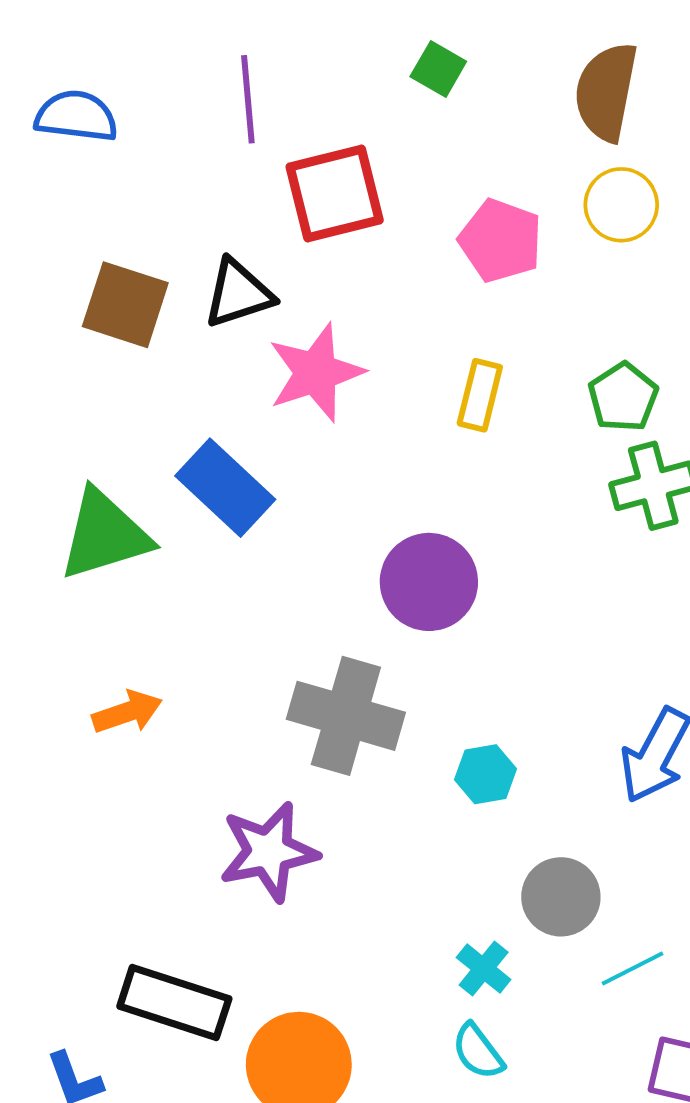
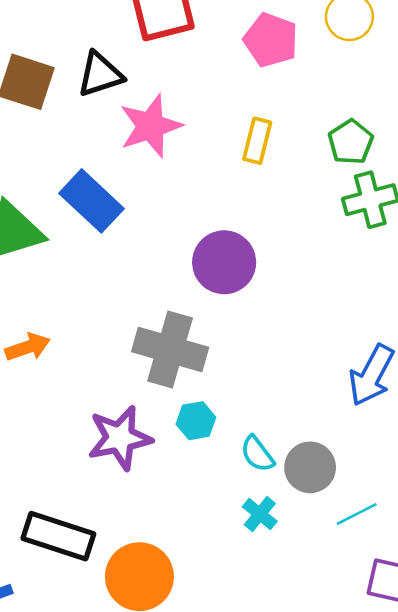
cyan hexagon: (485, 774) -> (196, 421), moved
cyan semicircle: (478, 1051) -> (257, 454), moved

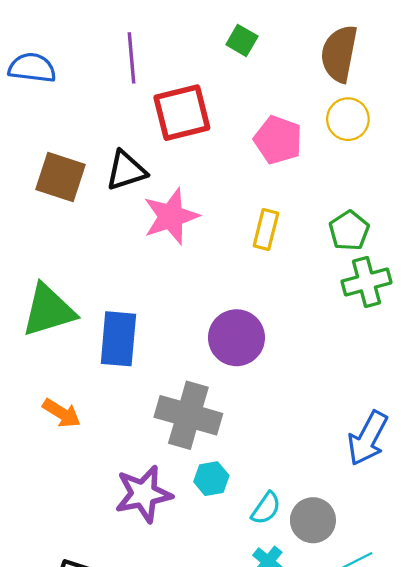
blue rectangle: (92, 201) -> (118, 339), moved, turned 52
orange arrow: (28, 347) -> (62, 413), turned 51
cyan semicircle: (257, 454) -> (266, 508), turned -108

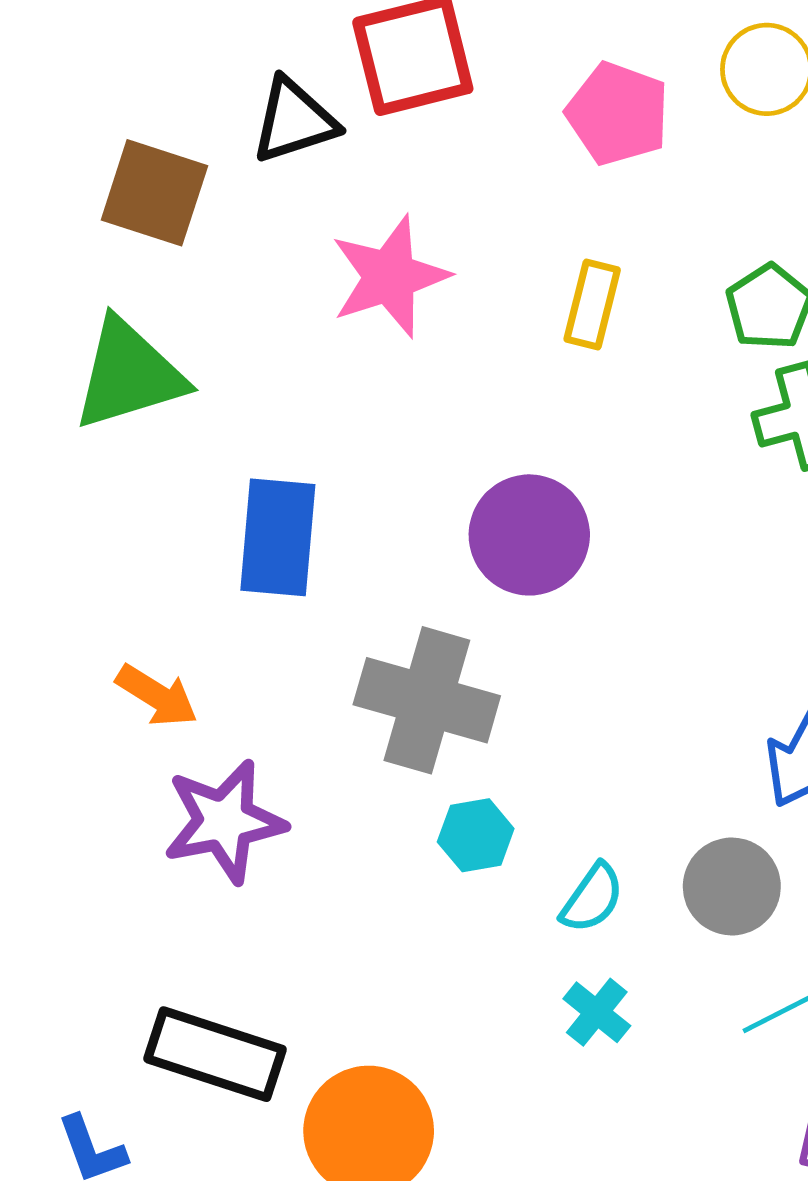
black triangle: (126, 170) -> (294, 121), moved
green triangle: (48, 310) -> (129, 374), moved
purple star: (144, 494) -> (224, 821), moved
gray circle: (313, 520) -> (732, 886), moved

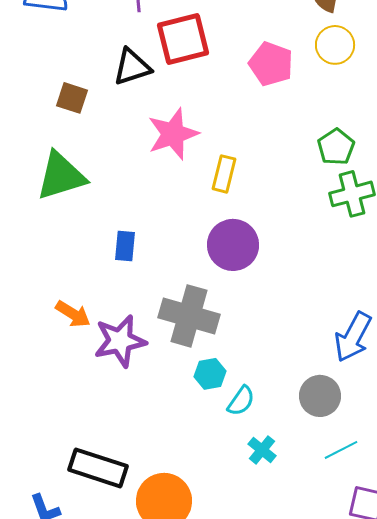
brown square: (154, 193) -> (72, 98), size x0.7
yellow rectangle: (592, 305) -> (224, 174), moved
blue rectangle: (278, 537) -> (125, 246), size x0.6
purple star: (224, 821) -> (120, 341), moved
cyan semicircle: (592, 898) -> (241, 401), moved

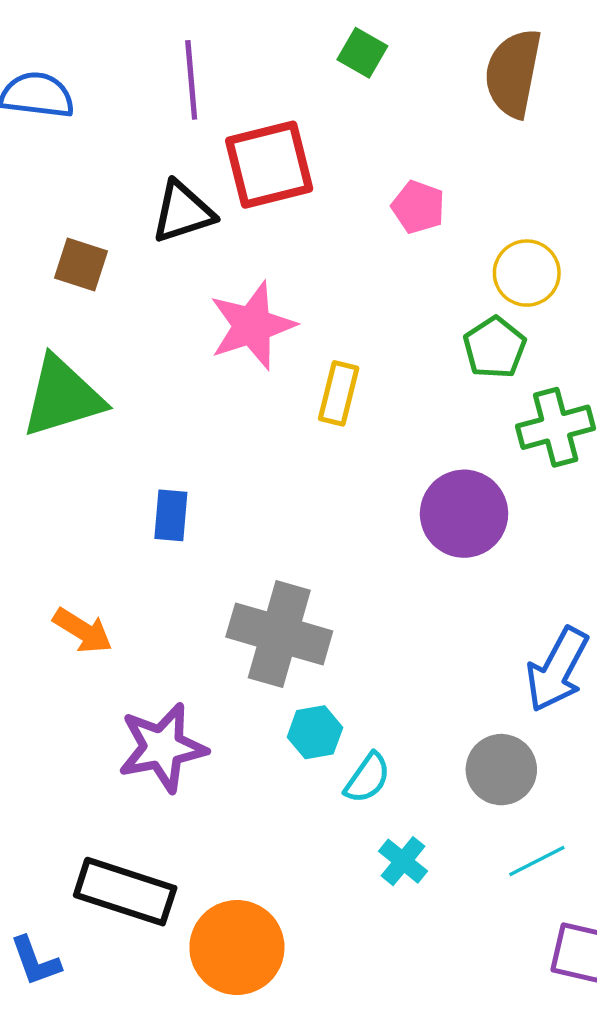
yellow circle: (335, 45) -> (527, 273), moved
pink pentagon: (271, 64) -> (418, 207), size x0.7
green pentagon: (336, 147) -> (495, 348), moved
purple circle: (233, 245) -> (464, 514), moved
purple star: (120, 341) -> (162, 748), moved

